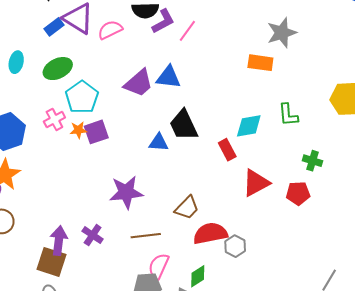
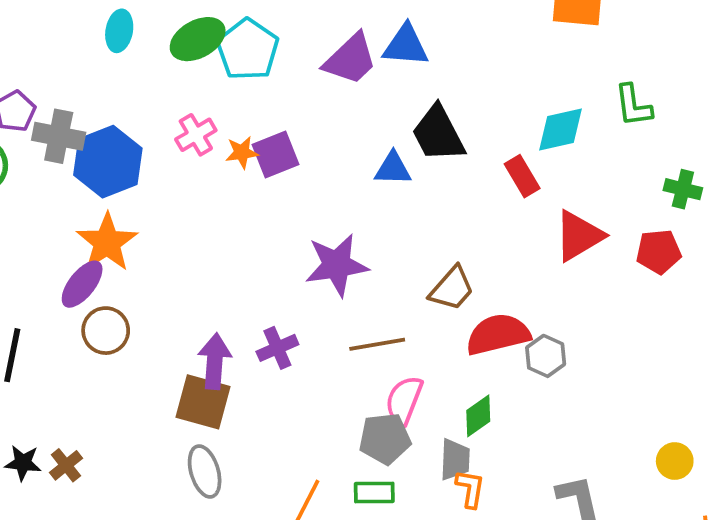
cyan pentagon: (82, 97) -> (248, 49), moved
purple cross: (93, 235) -> (277, 348), turned 35

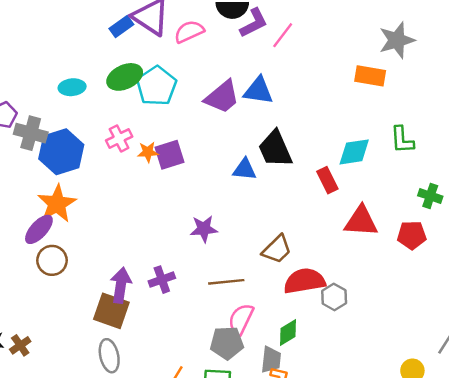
cyan ellipse: (119, 31) -> (72, 87), moved, turned 70
red triangle: (579, 236) -> (361, 221), turned 30
purple star: (337, 265) -> (204, 229), size x0.7

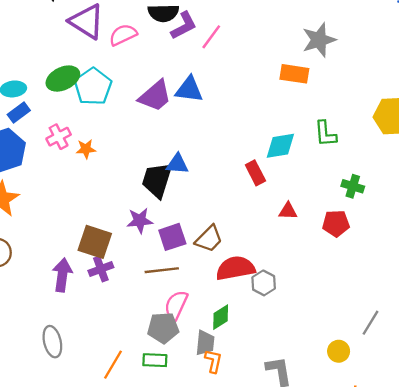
blue rectangle: (121, 26) -> (19, 113), moved
black trapezoid: (275, 149) -> (157, 180), moved, turned 42
purple square: (169, 155) -> (172, 237), moved
red triangle: (361, 221) -> (288, 211), size x0.6
brown square: (111, 311) -> (95, 242), moved

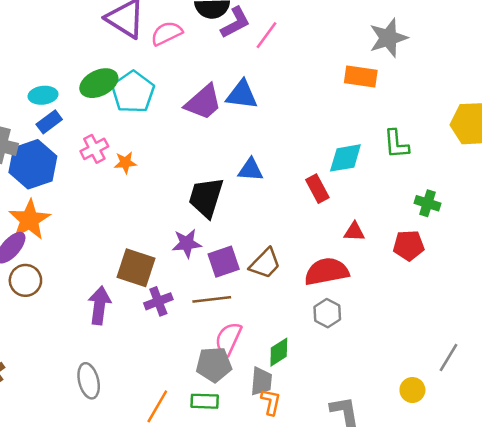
blue triangle: (177, 164) -> (251, 170), moved
red semicircle: (235, 268) -> (327, 272), moved
purple cross: (101, 269) -> (158, 301), moved

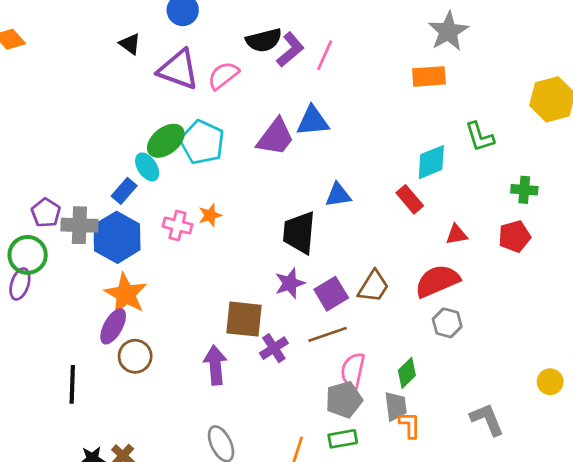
cyan ellipse: (43, 95) -> (147, 167), moved, turned 76
pink cross: (94, 149) -> (178, 225), moved, turned -36

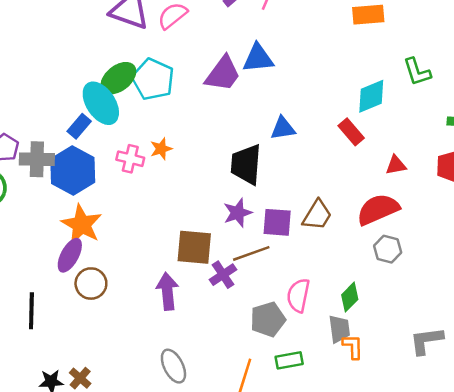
cyan ellipse: (147, 167) -> (101, 103), size x1.6
purple square: (331, 294) -> (277, 222), turned 36
brown line: (328, 334) -> (251, 253), moved
gray pentagon: (344, 400) -> (268, 319), moved
gray L-shape: (487, 419) -> (426, 341), turned -75

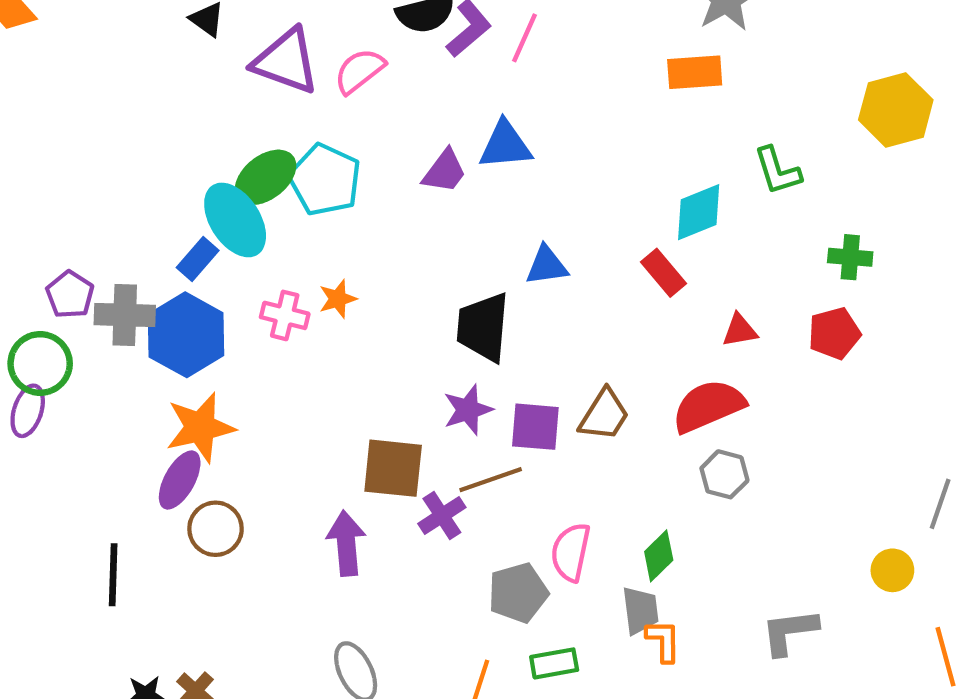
purple trapezoid: (223, 74) -> (445, 171), size x0.7
orange star: (82, 224) -> (200, 427), turned 30

